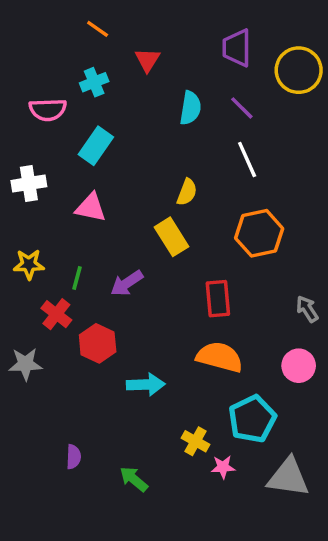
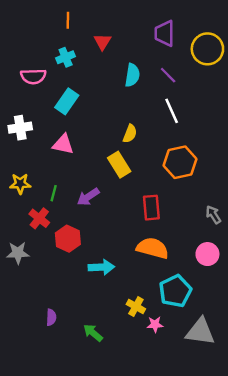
orange line: (98, 29) -> (68, 20), turned 56

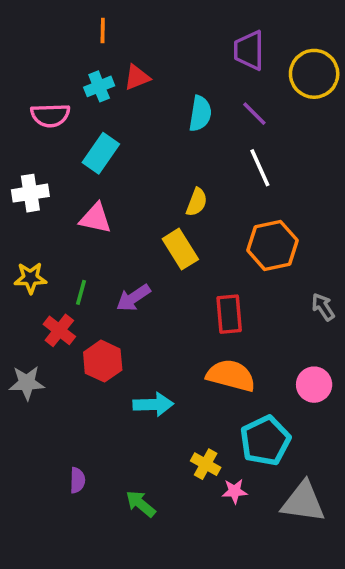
red triangle: (102, 42) -> (137, 77), moved, turned 36
gray arrow: (213, 215) -> (323, 307), moved

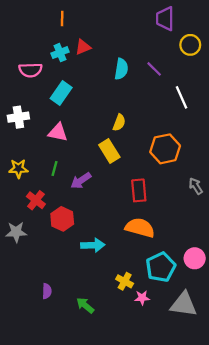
purple trapezoid: (249, 50) -> (165, 19), moved
yellow circle: (314, 74) -> (190, 45), size x0.7
white line: (260, 168) -> (181, 97), moved
green line: (81, 292) -> (55, 169), moved
pink circle: (314, 385) -> (195, 258), moved

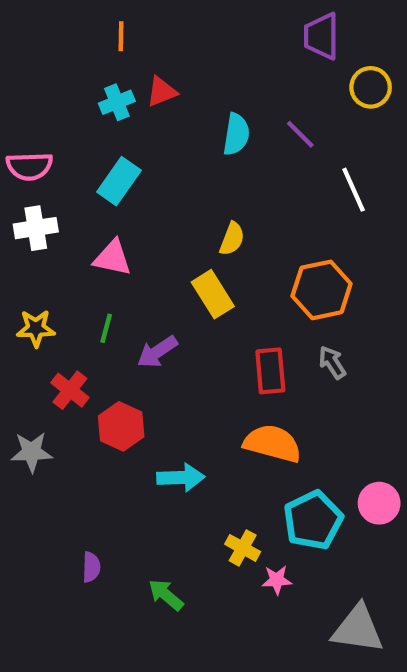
pink semicircle: (30, 70) -> (29, 166), moved
gray arrow: (196, 186) -> (332, 362), moved
gray triangle: (184, 304) -> (358, 629), moved

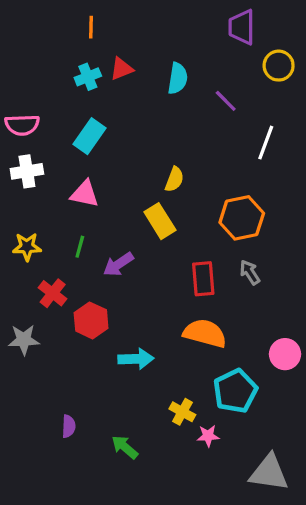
cyan semicircle: (236, 134) -> (178, 78), moved
white line: (354, 190) -> (266, 143), turned 44
pink circle: (379, 503) -> (285, 354), moved

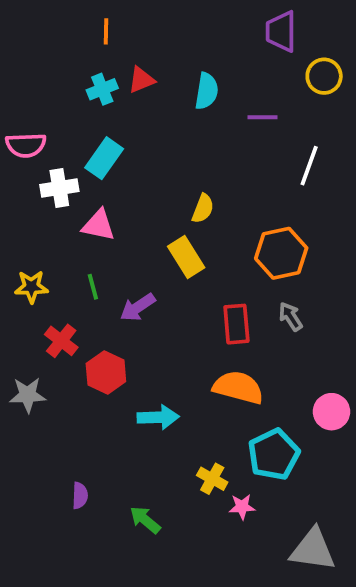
purple line: (226, 101) -> (263, 117), turned -45
white cross: (27, 171) -> (59, 188), moved
green line: (80, 247) -> (93, 287), turned -30

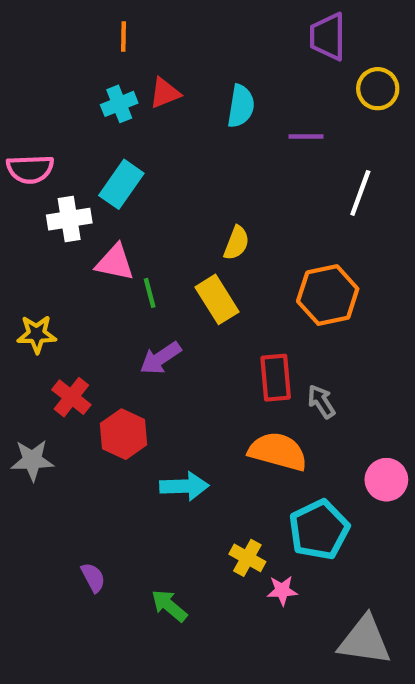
green line: (93, 287) -> (150, 293), moved
gray arrow: (290, 317) -> (321, 401), moved
purple semicircle: (80, 496) -> (93, 577), turned -30

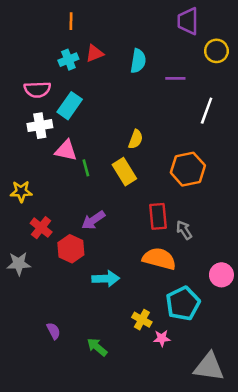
pink semicircle: (30, 169) -> (37, 89), moved
purple arrow: (160, 358) -> (93, 220), moved

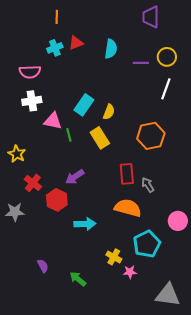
yellow circle: (216, 51) -> (167, 57), moved
cyan rectangle: (70, 106) -> (84, 105), moved
yellow star: (21, 192) -> (17, 154), turned 30

